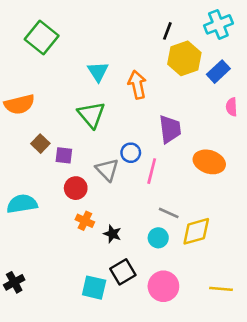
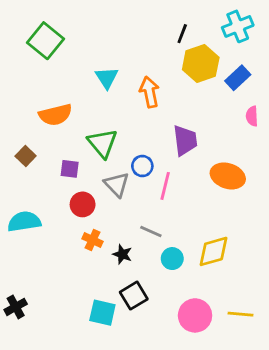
orange semicircle: (19, 104) -> (55, 115), moved
green triangle: (91, 115) -> (102, 143), moved
brown square: (40, 144) -> (26, 156), moved
gray line: (169, 213) -> (151, 231), moved
pink circle: (163, 286) -> (195, 315), moved

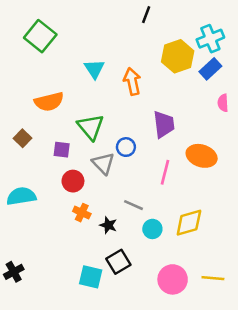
cyan cross: (238, 26) -> (210, 39), moved
black line: (182, 34) -> (146, 15), moved
pink line: (165, 186) -> (165, 172), moved

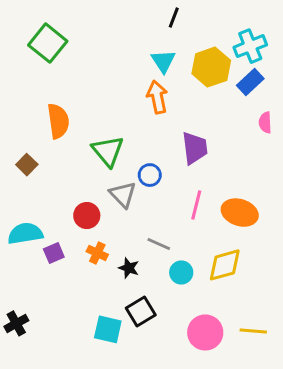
cyan triangle: (94, 69) -> (163, 61), moved
orange semicircle: (49, 102) -> (58, 121), turned -84
purple square: (62, 150) -> (54, 253), moved, turned -30
orange ellipse: (202, 156) -> (240, 213), moved

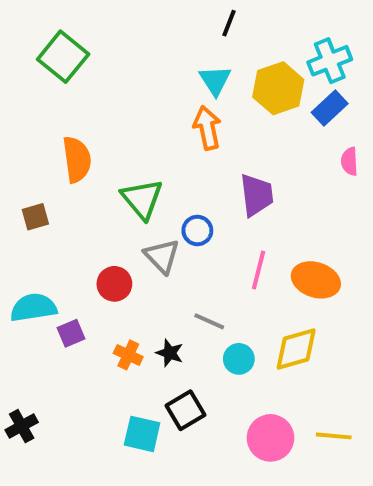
brown square: (27, 165) -> (35, 217), turned 30
orange cross: (97, 253) -> (128, 355), moved

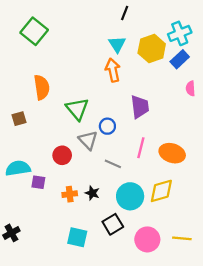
gray line: (209, 321) -> (113, 164), moved
purple square: (71, 333) -> (38, 182), turned 32
orange cross: (128, 355) -> (70, 194), turned -32
cyan circle: (239, 359) -> (130, 196), size x1.6
black square: (186, 410) -> (113, 224), moved

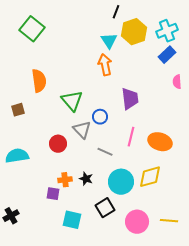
yellow hexagon: (152, 49) -> (134, 32), moved
purple square: (38, 182) -> (53, 194), moved

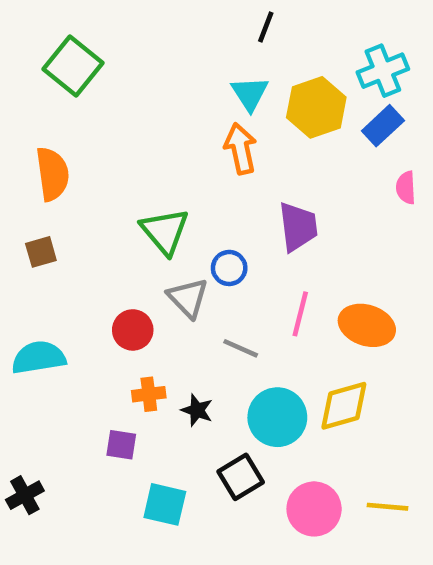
yellow hexagon: (134, 32) -> (316, 107), moved
orange semicircle: (39, 81) -> (52, 174), moved
orange cross: (65, 180) -> (149, 394), moved

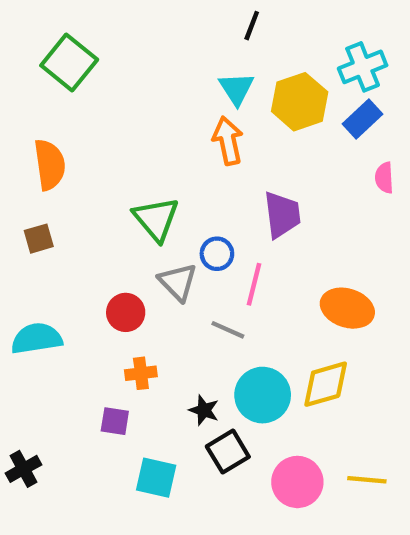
pink line: (300, 314) -> (254, 284), moved
black star: (197, 410) -> (204, 410), moved

